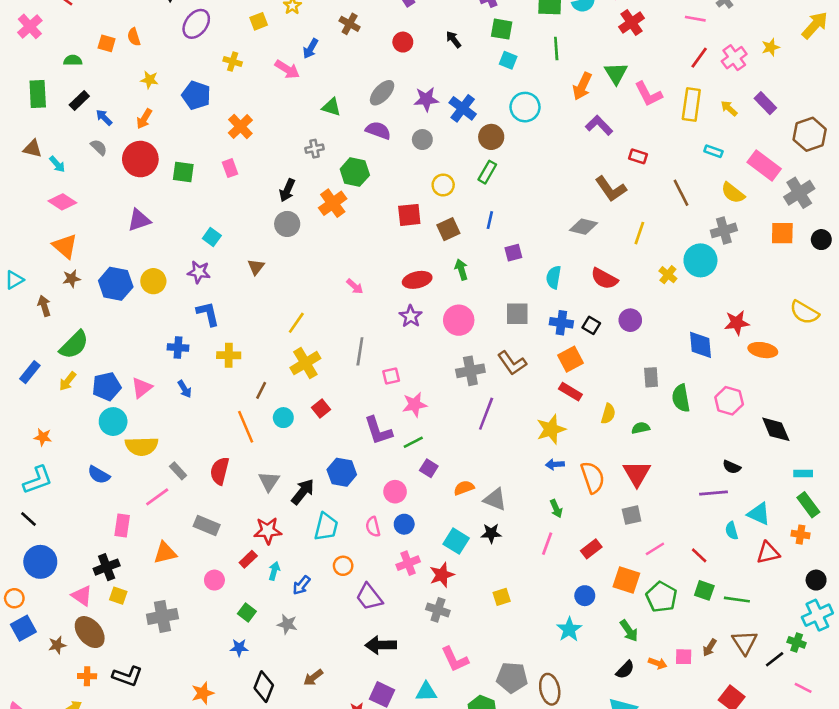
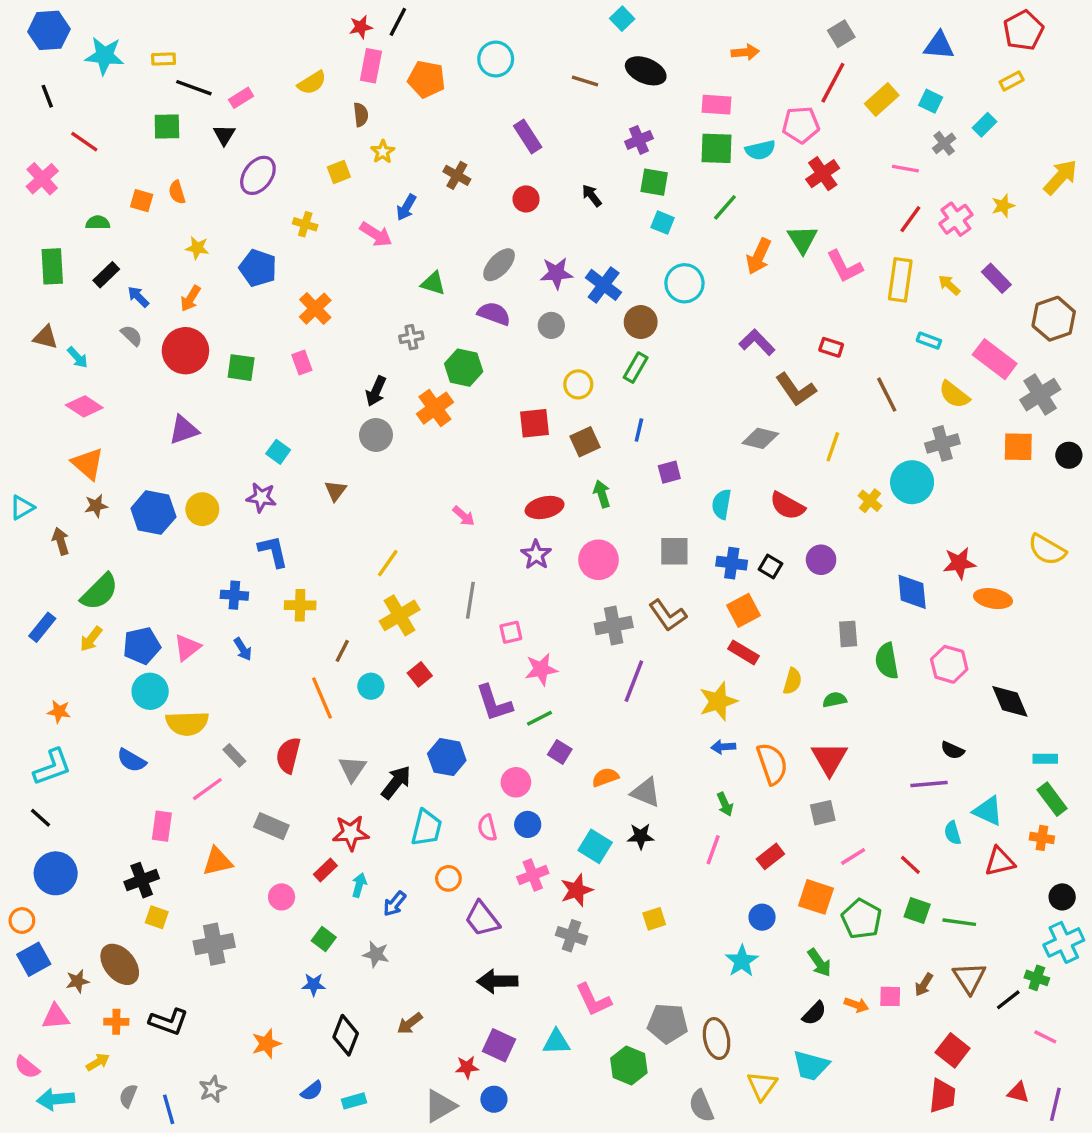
green line: (556, 49) -> (725, 207), turned 45
purple L-shape: (599, 125) -> (757, 342), moved
pink triangle: (82, 596) -> (56, 1017), moved, turned -40

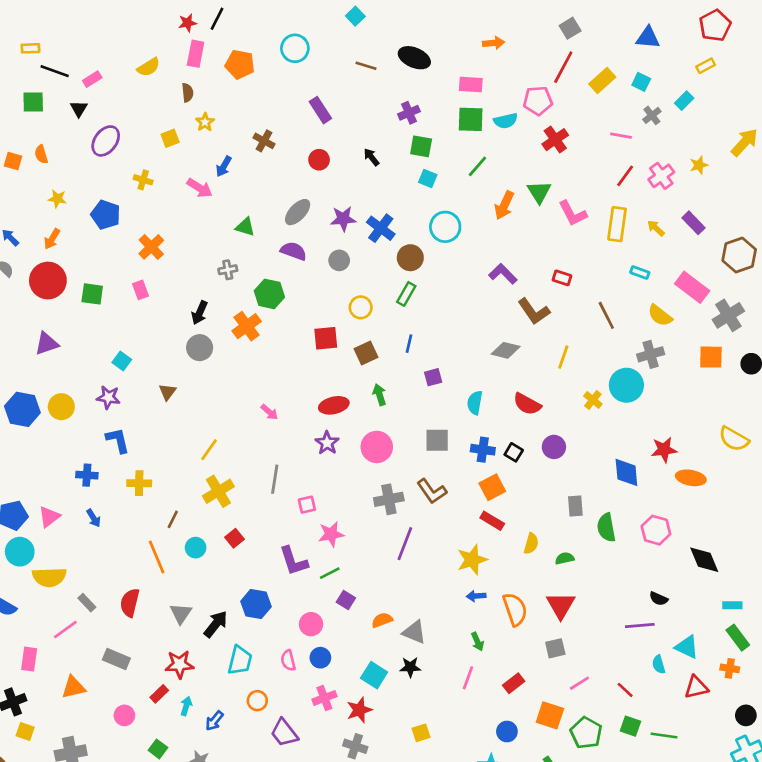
cyan square: (622, 19) -> (355, 16), moved

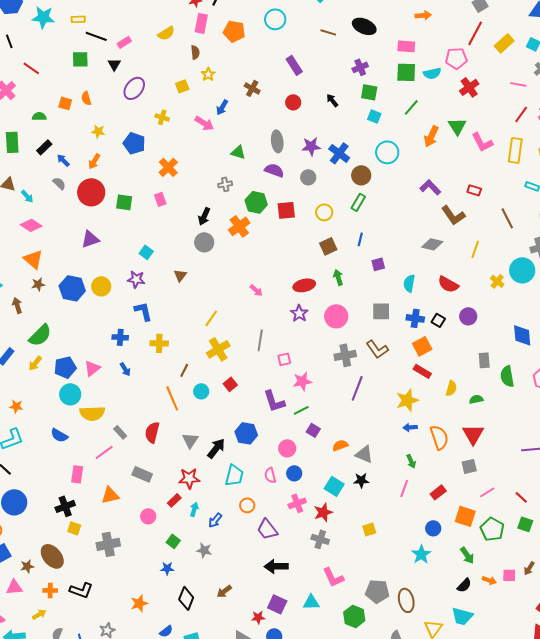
gray ellipse: (298, 212) -> (277, 141), turned -50
red square: (326, 338) -> (286, 210), moved

